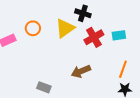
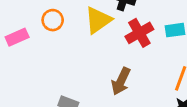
brown arrow: (81, 71) -> (121, 81), turned -42

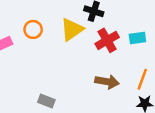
brown arrow: (121, 81) -> (107, 82), moved, turned -105

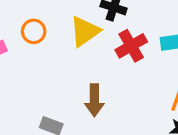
brown arrow: (107, 82) -> (94, 100), moved, turned 80

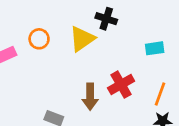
red cross: (131, 46) -> (121, 85), moved

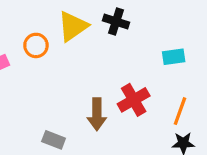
yellow triangle: (82, 39) -> (73, 26), moved

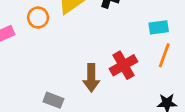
orange line: (180, 111) -> (164, 55), moved

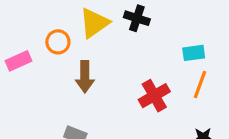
brown arrow: (91, 78) -> (85, 77), moved

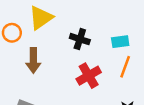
black cross: (137, 18) -> (80, 39), moved

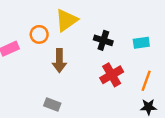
orange line: (125, 67) -> (146, 81), moved

